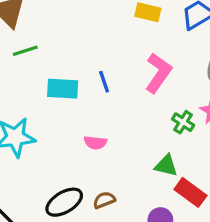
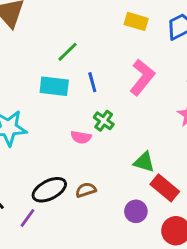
green line: (25, 51) -> (67, 52), moved, turned -30
green cross: (183, 122) -> (104, 121), moved

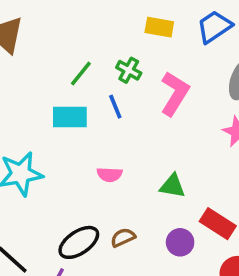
green cross: (104, 121) -> (129, 70), moved
green triangle: (144, 162) -> (172, 186), moved
purple circle: (136, 211) -> (180, 242), moved

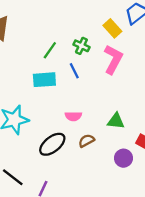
yellow rectangle: (159, 27) -> (112, 28), moved, turned 42
brown semicircle: (123, 238) -> (86, 141), moved
black ellipse: (79, 242) -> (52, 144), moved

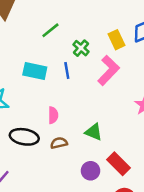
green line: (50, 50) -> (50, 30), moved
pink semicircle: (73, 116) -> (53, 115), turned -105
black ellipse: (52, 144) -> (24, 137), turned 32

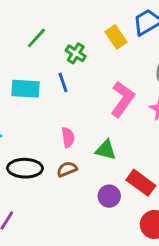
pink L-shape: (108, 70) -> (122, 99), moved
pink semicircle: (53, 115) -> (68, 137), moved

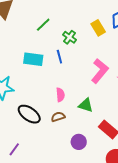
black ellipse: (25, 168) -> (29, 114), turned 30
purple circle: (109, 196) -> (79, 142), moved

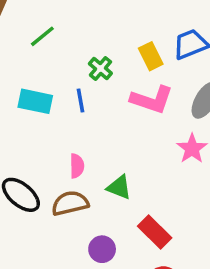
green line: (43, 25) -> (42, 36), moved
pink L-shape: (100, 71) -> (152, 100), moved, turned 65
brown semicircle: (58, 117) -> (70, 203), size x1.5

